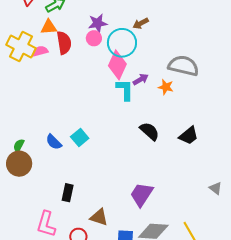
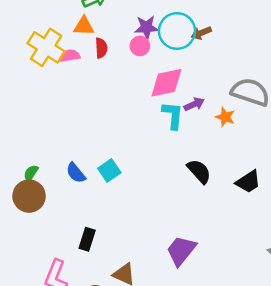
red semicircle: (64, 43) -> (101, 48), size x0.7
cyan circle: (122, 43) -> (177, 31), moved
pink diamond: (117, 65) -> (166, 83), turned 48

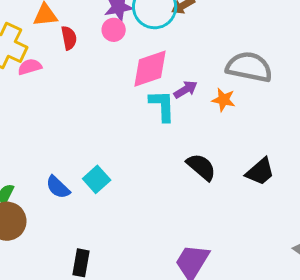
pink semicircle: (70, 56) -> (30, 67), moved

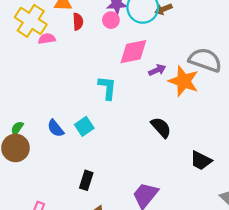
orange star: (224, 100) -> (184, 81), size x1.8
cyan L-shape: (162, 106) -> (107, 88), moved
black trapezoid: (260, 172) -> (201, 161), moved, turned 60
black rectangle: (81, 263) -> (86, 180), moved

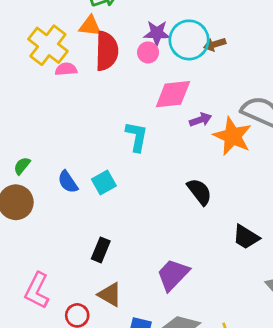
red semicircle: (78, 22) -> (107, 51), size x1.8
green semicircle: (17, 128) -> (22, 166), moved

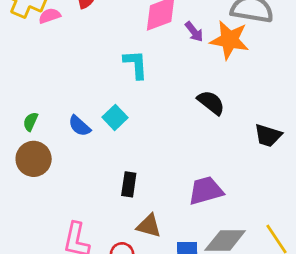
purple arrow: (201, 120) -> (194, 32), turned 85
purple trapezoid: (173, 275) -> (206, 191), turned 45

